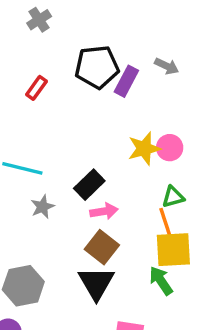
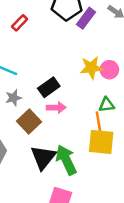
red rectangle: (36, 88) -> (20, 23), moved
brown square: (102, 247) -> (29, 122), moved
green arrow: (161, 281) -> (66, 160), moved, size x1.4

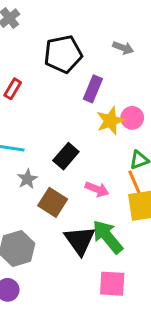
purple rectangle: (86, 18) -> (93, 89), moved
pink arrow: (56, 108) -> (97, 189), moved, turned 36

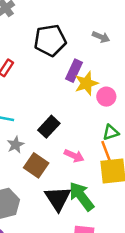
yellow star: (110, 121) -> (86, 83), moved

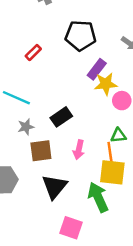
pink arrow: (74, 156) -> (79, 150), turned 66
brown square: (36, 165) -> (41, 151), turned 35
green arrow: (81, 196) -> (98, 197), moved

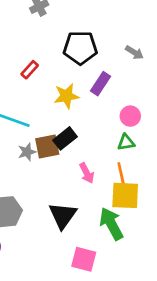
yellow star: (106, 84) -> (66, 96), moved
green triangle: (118, 135) -> (126, 142), moved
pink arrow: (79, 150) -> (87, 173), turned -36
brown square: (41, 151) -> (47, 147), moved

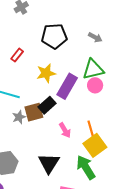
purple rectangle: (101, 84) -> (67, 86), moved, size x1.4
green triangle: (126, 142) -> (93, 69), moved, size x1.6
yellow square: (125, 195) -> (95, 145), turned -35

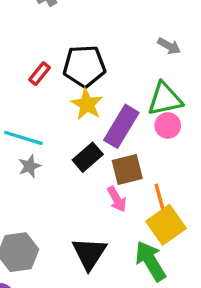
black pentagon: (54, 36) -> (84, 66), moved
yellow star: (46, 73) -> (87, 104), turned -30
brown square: (34, 112) -> (127, 170), moved
gray star: (19, 117) -> (30, 166), moved

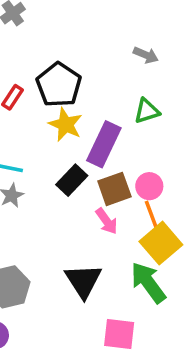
black pentagon: (84, 66) -> (59, 85), turned -30
green triangle: (165, 99) -> (147, 111), size x0.7
pink circle: (168, 126) -> (149, 186), moved

